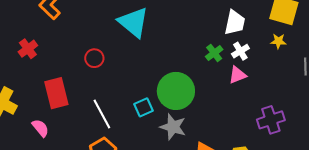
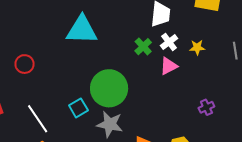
cyan triangle: (133, 22) -> (82, 30), moved, turned -32
yellow star: (278, 41) -> (197, 47), moved
purple cross: (271, 120) -> (206, 107), size x0.6

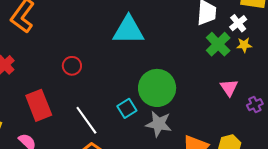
white cross: (169, 42) -> (238, 23), moved
green cross: (143, 47) -> (218, 44), moved, size x1.4
pink triangle: (169, 66) -> (229, 88), moved, turned -36

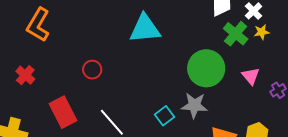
green circle: (157, 88) -> (206, 68), moved
cyan square: (127, 108) -> (165, 116), moved
gray star: (159, 124) -> (194, 105), moved

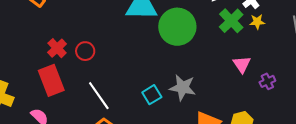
green circle: (206, 68) -> (177, 27), moved
red circle: (92, 70) -> (85, 51), moved
red cross: (25, 75) -> (57, 48), moved

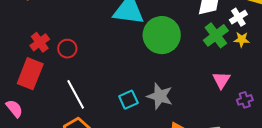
red rectangle: (51, 80) -> (30, 74), turned 36

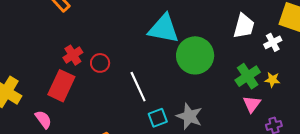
green cross: (216, 35) -> (248, 76), moved
yellow star: (242, 40) -> (272, 80), moved
white line: (76, 94) -> (138, 87), moved

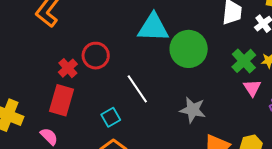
red circle: (100, 63) -> (96, 56), moved, size x1.4
cyan square: (158, 118) -> (111, 117), moved

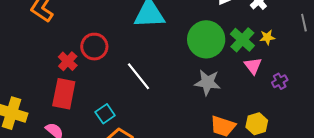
green circle: (189, 49) -> (206, 39), moved
gray star: (193, 110) -> (207, 82), moved
cyan square: (111, 117) -> (105, 114), moved

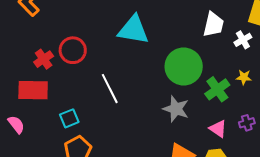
green cross: (242, 40) -> (217, 89), moved
pink triangle: (253, 66) -> (218, 129), moved, turned -30
red rectangle: (64, 94) -> (33, 90), turned 68

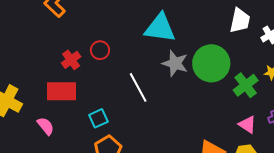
red circle: (73, 50) -> (100, 50), size x0.7
gray star: (176, 109) -> (175, 63), moved

